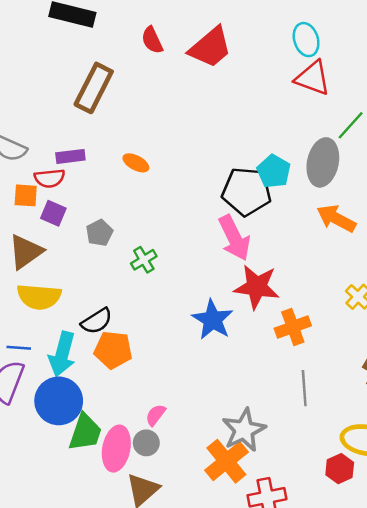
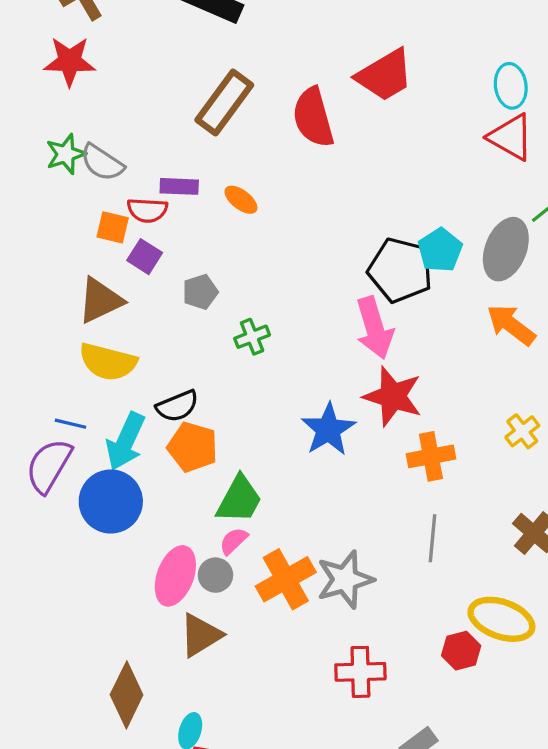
red semicircle: (152, 40) -> (313, 117), moved, size x1.6
orange ellipse: (136, 163) -> (241, 200), moved
green trapezoid: (85, 432) -> (239, 500), moved
orange cross: (226, 461) -> (286, 579), moved

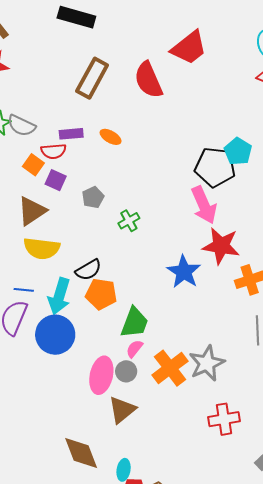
orange square: (113, 227) -> (33, 165), turned 30
brown diamond: (127, 695) -> (81, 453), turned -39

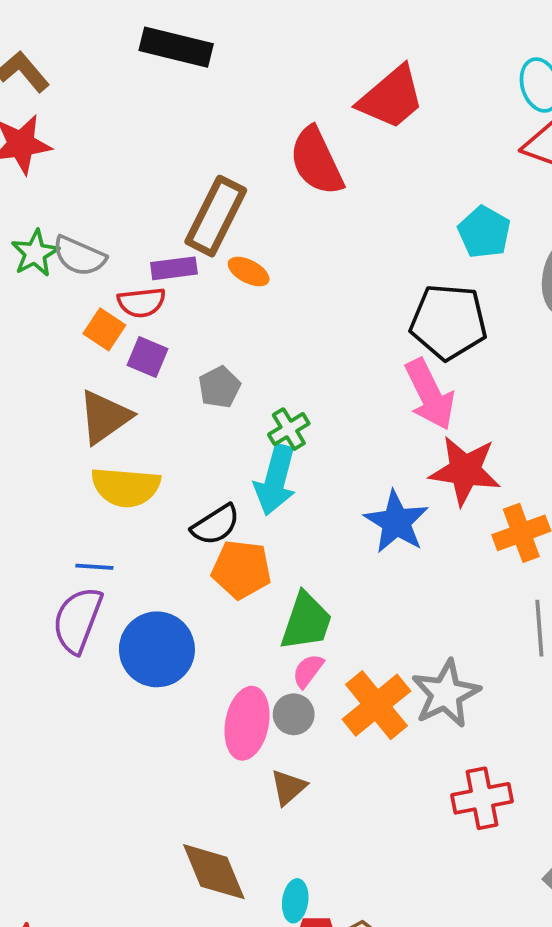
brown rectangle: (92, 78) -> (216, 216), moved
cyan pentagon: (238, 151) -> (484, 232), moved
cyan arrow: (59, 296) -> (275, 480), moved
brown triangle: (122, 410) -> (288, 787), size x0.7

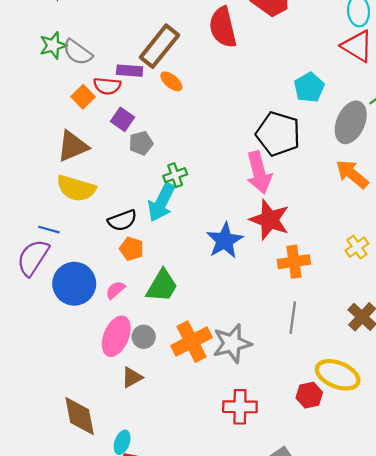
purple square: (148, 357) -> (122, 119), moved
orange pentagon: (241, 570) -> (132, 249), size x0.7
pink semicircle: (308, 671) -> (115, 290), moved

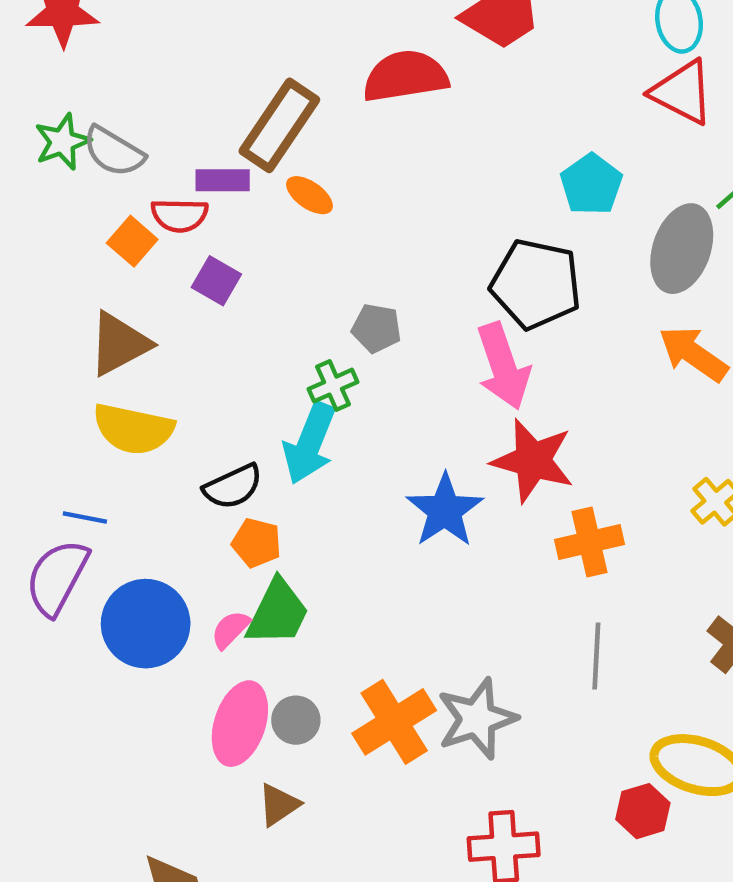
red semicircle: (223, 27) -> (405, 76), turned 99
gray pentagon: (141, 143) -> (376, 328), moved, turned 30
green trapezoid: (162, 286) -> (278, 612), moved

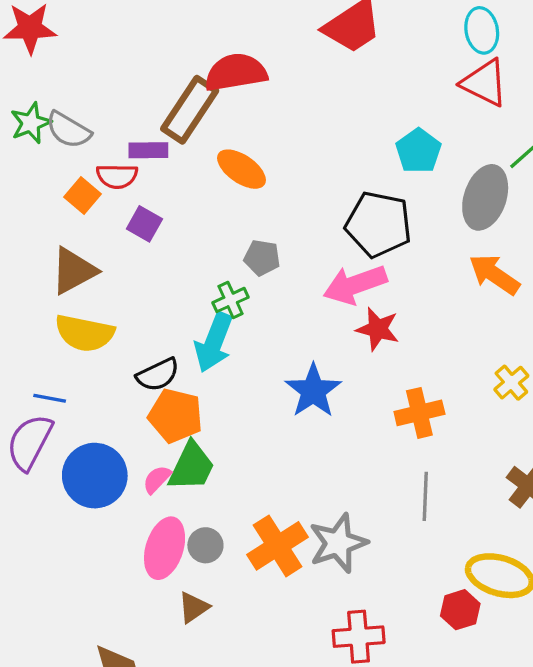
red semicircle: (405, 76) -> (236, 72), moved
orange ellipse: (309, 195) -> (241, 169), moved, size x1.4
pink arrow: (503, 366) -> (355, 285), turned 90
red star: (533, 461) -> (378, 329), moved, size x0.7
orange pentagon: (256, 543) -> (176, 416), size x1.5

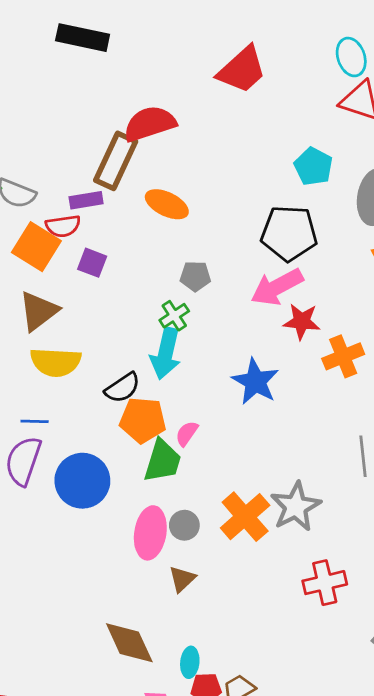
orange square: (82, 196) -> (36, 247), size x1.6
orange cross: (419, 413) -> (343, 356), moved
pink semicircle: (157, 479) -> (187, 433), moved

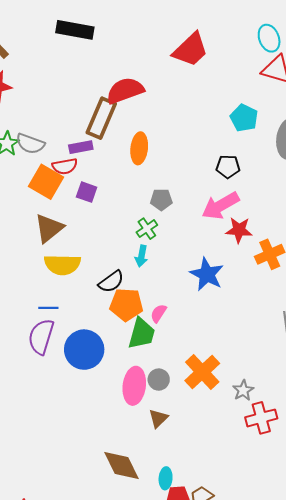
orange ellipse: (167, 204) -> (139, 148), turned 72
black pentagon: (289, 233) -> (228, 167), size x0.6
cyan arrow: (166, 354) -> (141, 256), size x0.6
gray star: (296, 507) -> (243, 390), moved, size x0.6

